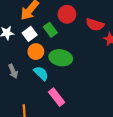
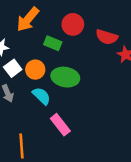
green rectangle: (50, 30) -> (53, 43), turned -32
white square: (30, 34) -> (13, 68), moved

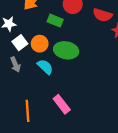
pink rectangle: (60, 125) -> (62, 104), moved

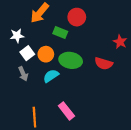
red semicircle: (102, 15) -> (104, 63), moved
cyan semicircle: (45, 67) -> (51, 76), turned -77

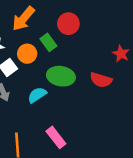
green rectangle: (60, 33) -> (48, 42), turned 32
orange circle: (46, 54) -> (27, 54), moved

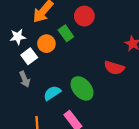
green ellipse: (61, 76) -> (82, 88), moved, turned 40
cyan semicircle: (37, 95) -> (52, 93), moved

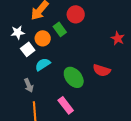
red semicircle: (114, 68) -> (102, 70), moved
gray arrow: (25, 79) -> (29, 85), moved
cyan semicircle: (52, 93) -> (43, 64), moved

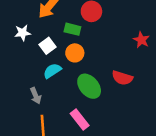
green rectangle: (60, 29) -> (72, 29), turned -40
orange circle: (43, 38) -> (75, 53), moved
white square: (28, 49) -> (48, 46), moved

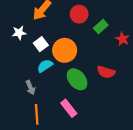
green rectangle: (72, 29) -> (101, 27), moved, turned -56
orange circle: (75, 53) -> (65, 50), size x1.5

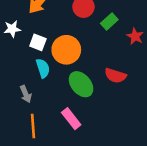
white square: (41, 44) -> (38, 42), turned -32
cyan semicircle: (45, 66) -> (43, 68), turned 105

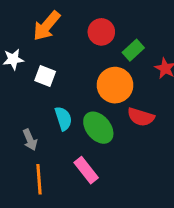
orange circle: (66, 50) -> (115, 85), moved
cyan semicircle: (43, 68) -> (63, 119), moved

